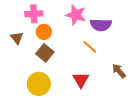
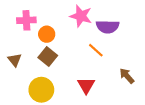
pink cross: (34, 14) -> (26, 20), moved
brown triangle: (17, 38) -> (15, 60), moved

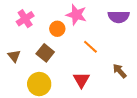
pink cross: (26, 20) -> (25, 19), turned -30
purple semicircle: (108, 27) -> (119, 17), moved
orange circle: (47, 34) -> (57, 29), moved

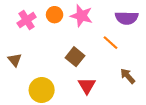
orange circle: (57, 29) -> (55, 15), moved
orange line: (90, 47) -> (110, 43), moved
brown square: (45, 53) -> (75, 57), moved

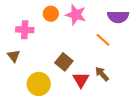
pink cross: (27, 20) -> (25, 30), moved, turned 36
brown square: (75, 57) -> (64, 62), moved
brown arrow: (128, 76) -> (102, 74), moved

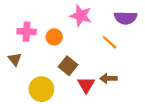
orange circle: (51, 14) -> (54, 37), moved
brown arrow: (102, 74) -> (109, 78), turned -49

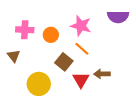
pink star: (81, 16) -> (81, 26), moved
orange line: (110, 42) -> (82, 49), moved

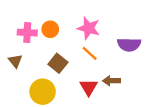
purple semicircle: (118, 17) -> (129, 45), moved
orange circle: (51, 35) -> (50, 29), moved
brown square: (64, 62) -> (58, 63), moved

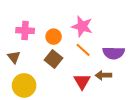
orange circle: (50, 29) -> (54, 37), moved
purple semicircle: (129, 45) -> (114, 53), moved
yellow circle: (43, 92) -> (24, 85), moved

